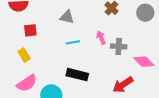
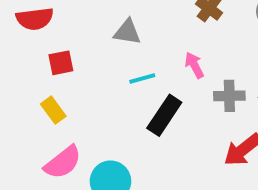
gray cross: (119, 46) -> (229, 96), moved
black rectangle: (77, 75) -> (164, 115), moved, turned -65

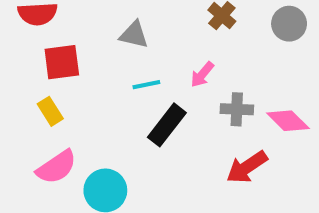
red square: (61, 63) -> (62, 62), size x1.4
pink arrow: (194, 65) -> (202, 74), turned -116

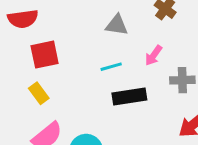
gray triangle: (134, 35) -> (117, 25), moved
black rectangle: (167, 125) -> (129, 96), turned 48

